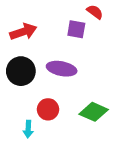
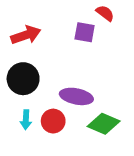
purple ellipse: (62, 69) -> (76, 96), moved
cyan arrow: (28, 129) -> (26, 120), moved

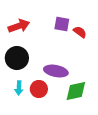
red semicircle: (105, 13) -> (80, 32), moved
green diamond: (104, 124) -> (76, 91), turned -35

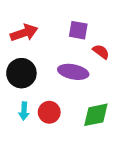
red semicircle: (80, 32) -> (101, 52), moved
purple ellipse: (56, 71) -> (73, 72), moved

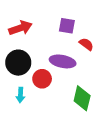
red circle: (49, 112) -> (42, 79), moved
green diamond: (96, 115) -> (82, 98), turned -65

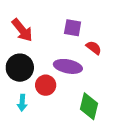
red arrow: (20, 28) -> (22, 30), turned 70

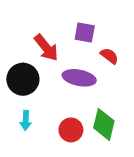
red arrow: (22, 30) -> (46, 48), moved
red circle: (46, 85) -> (71, 130), moved

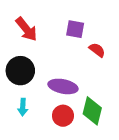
red arrow: (46, 48) -> (26, 29), moved
purple ellipse: (79, 78) -> (63, 86), moved

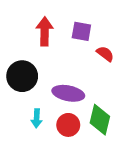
red arrow: (26, 29) -> (45, 31), moved, turned -140
cyan arrow: (23, 107) -> (37, 118), moved

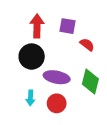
black circle: (22, 76) -> (32, 57), moved
green diamond: (100, 120) -> (90, 82), moved

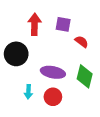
black circle: (32, 57) -> (16, 54), moved

